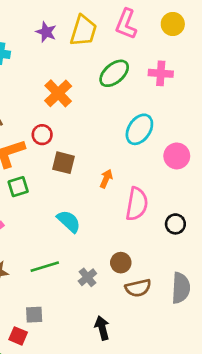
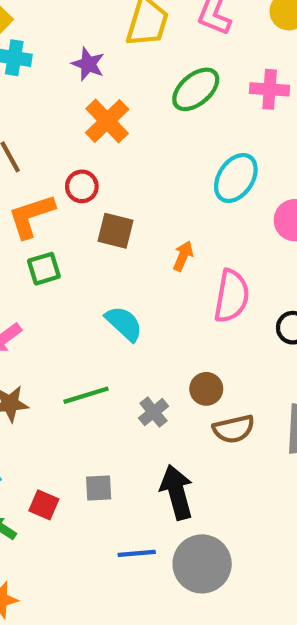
purple star: (46, 32) -> (88, 64), moved
gray square: (34, 315) -> (99, 488), moved
black arrow: (102, 328) -> (177, 492), size x1.4

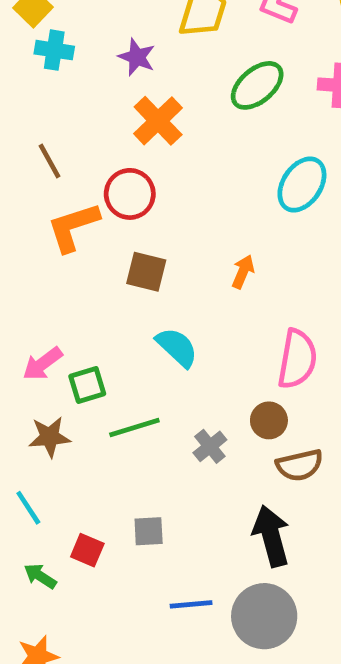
red circle: (82, 186) -> (130, 194), size x1.4
brown square: (116, 231) -> (146, 272), moved
green square: (44, 269) -> (87, 385), moved
pink semicircle: (232, 296) -> (297, 359), moved
black arrow: (177, 492) -> (271, 536), moved

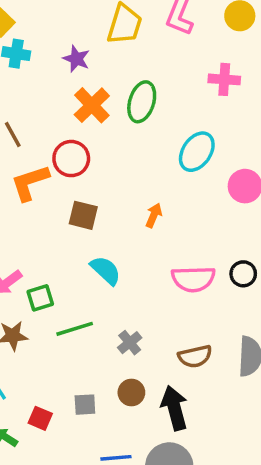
green ellipse: (257, 85) -> (142, 102), moved, turned -33
pink semicircle: (297, 359) -> (193, 279), turned 78
brown circle: (269, 420) -> (131, 392), moved

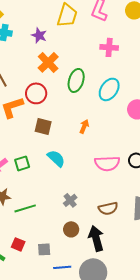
pink cross: (224, 79) -> (109, 47), moved
green ellipse: (142, 102) -> (76, 80), moved
green square: (40, 298) -> (22, 163), moved
green line: (75, 329) -> (25, 208), moved
gray square: (85, 405) -> (44, 249), moved

